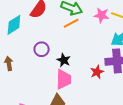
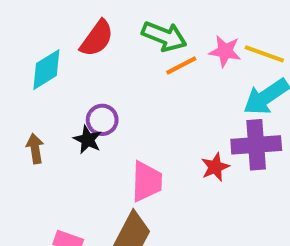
orange line: (71, 23) -> (181, 66), moved
black star: (64, 60) -> (88, 140), moved

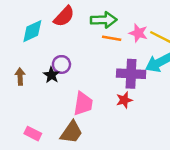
green arrow: (164, 36) -> (104, 20), turned -30
orange line: (181, 66) -> (112, 38), turned 30
purple cross: (256, 145) -> (131, 74), moved

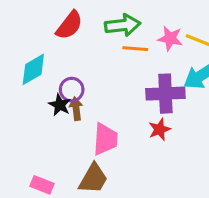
cyan diamond: (32, 31) -> (33, 69), moved
brown arrow: (20, 76) -> (76, 109), moved

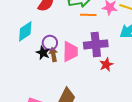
purple cross: (165, 94) -> (96, 44), moved
pink trapezoid: (105, 139) -> (70, 52), moved

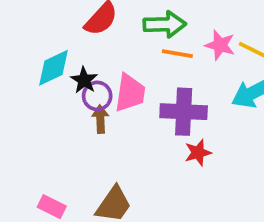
pink trapezoid: (70, 52) -> (130, 93), moved
black star: (43, 53) -> (84, 80), moved

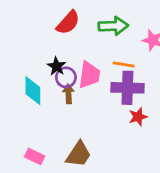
orange line: (177, 54) -> (124, 64), moved
cyan diamond: (53, 68) -> (33, 91), moved, turned -64

